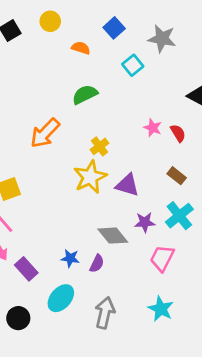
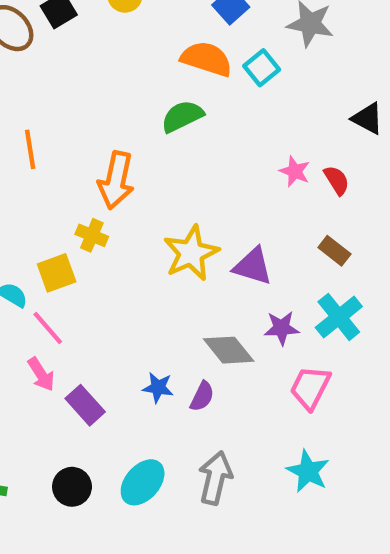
orange semicircle: (81, 48) -> (207, 59), moved, size x1.6
orange arrow: (45, 133) -> (116, 180), turned -32
yellow cross: (99, 146) -> (92, 235), moved, turned -30
cyan ellipse: (61, 298) -> (143, 482), moved

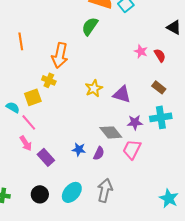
green semicircle: (182, 116) -> (90, 26), turned -30
yellow star: (191, 253) -> (94, 88), size x0.7
cyan cross: (339, 317) -> (161, 117), turned 30
pink trapezoid: (310, 388) -> (132, 149), moved
cyan star: (308, 471) -> (169, 198), moved

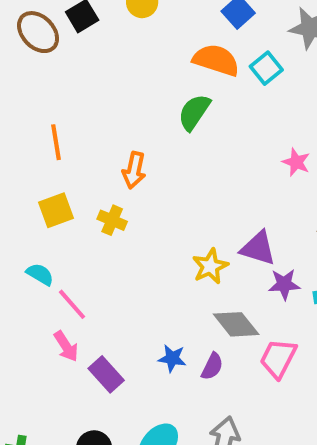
orange arrow: (60, 55) -> (134, 170), size x0.7
yellow star: (94, 88) -> (210, 266), moved
yellow square: (33, 97) -> (56, 210), moved
purple star: (135, 122) -> (284, 284), moved

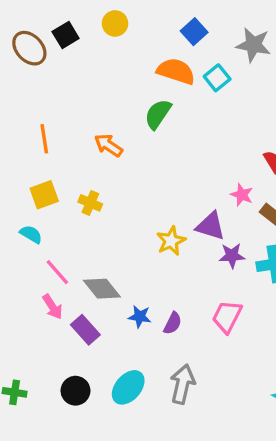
pink star: (296, 162) -> (242, 195), moved
orange arrow: (134, 170) -> (108, 145), moved, turned 112
cyan semicircle: (40, 274) -> (31, 234), moved
gray diamond: (236, 324) -> (102, 289), moved

